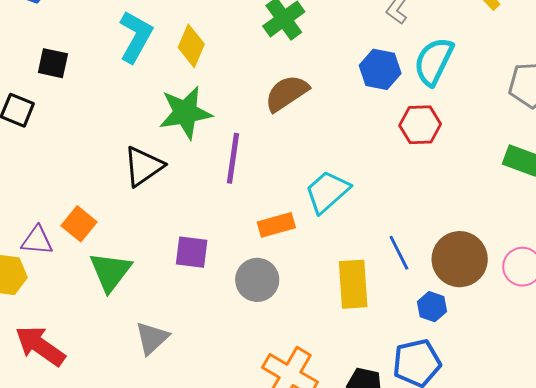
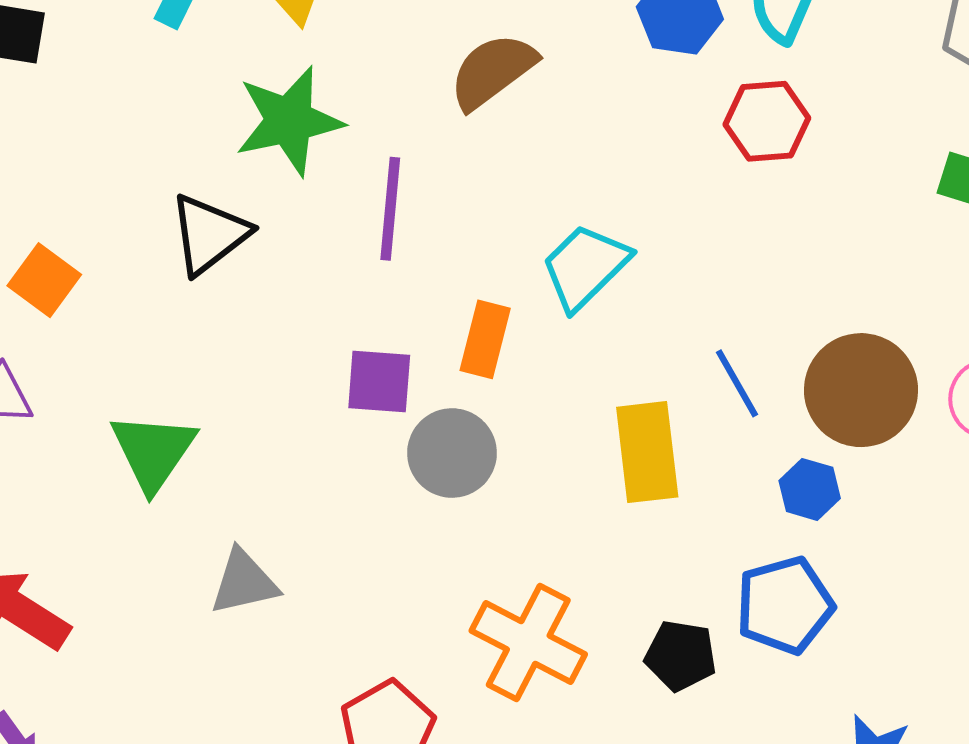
orange square: (79, 224) -> (44, 280), moved
orange rectangle: (276, 225) -> (485, 339), turned -57
purple square: (192, 252) -> (379, 381), moved
gray triangle: (152, 338) -> (244, 582), turned 33

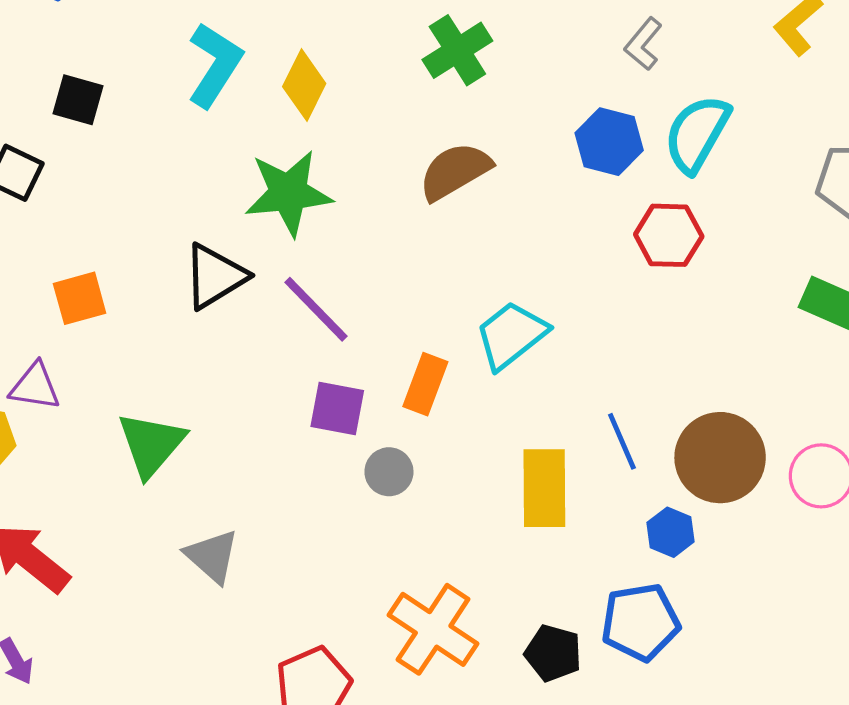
purple line: (390, 209) -> (316, 309), moved, turned -56
orange square: (44, 280) -> (80, 298), turned 32
gray circle: (452, 453) -> (389, 472), size x0.7
gray triangle: (244, 582) -> (212, 556), turned 48

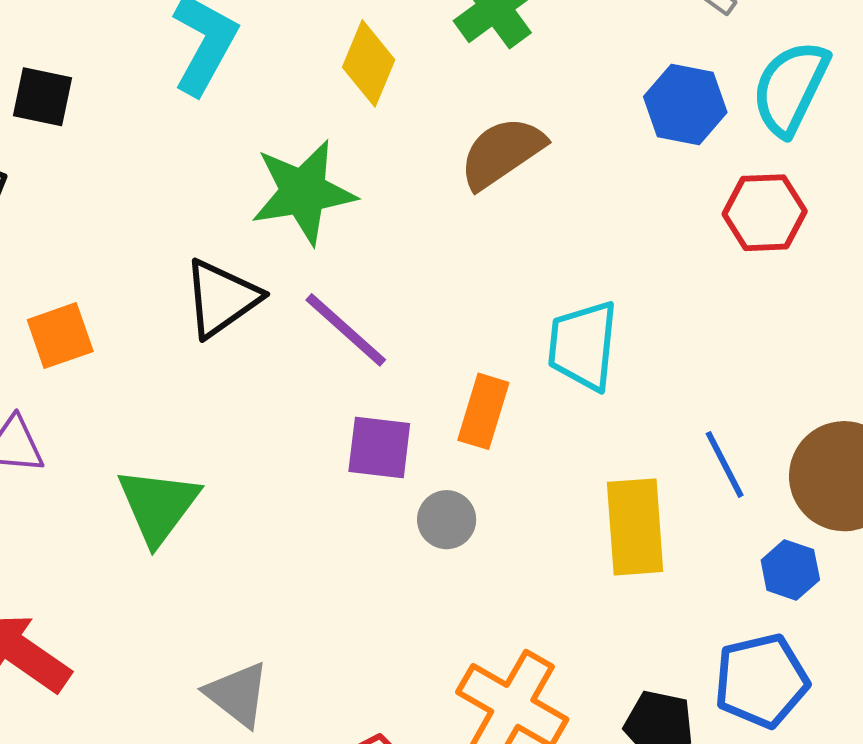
yellow diamond: (304, 85) -> (369, 63), moved
cyan trapezoid: (511, 335) -> (583, 345), turned -42
gray triangle: (212, 556) -> (237, 694), moved

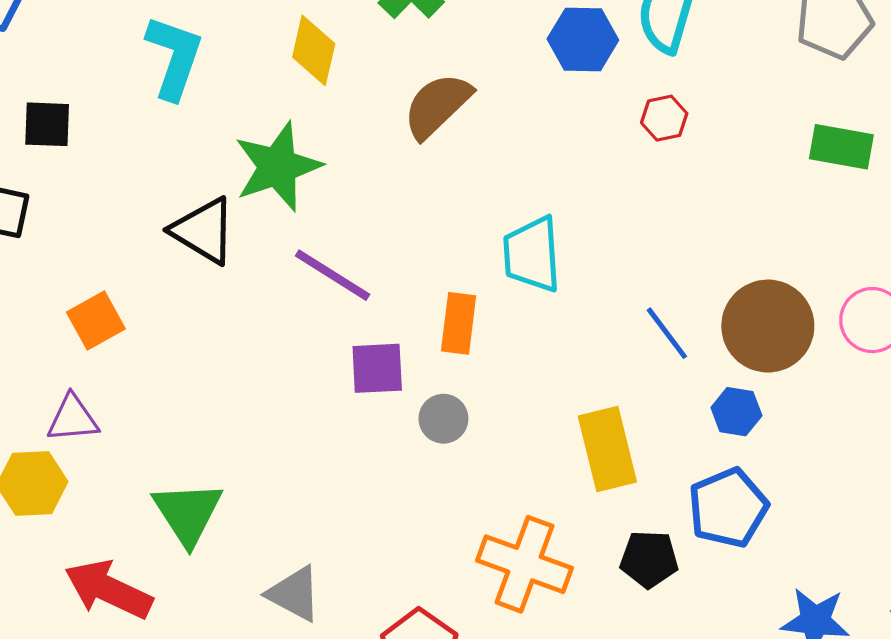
red hexagon: (765, 213) -> (664, 118), size x0.7
black triangle: (221, 298) -> (204, 231), moved, turned -44
green triangle: (158, 506) -> (188, 513), moved
yellow rectangle: (635, 527) -> (607, 449), moved

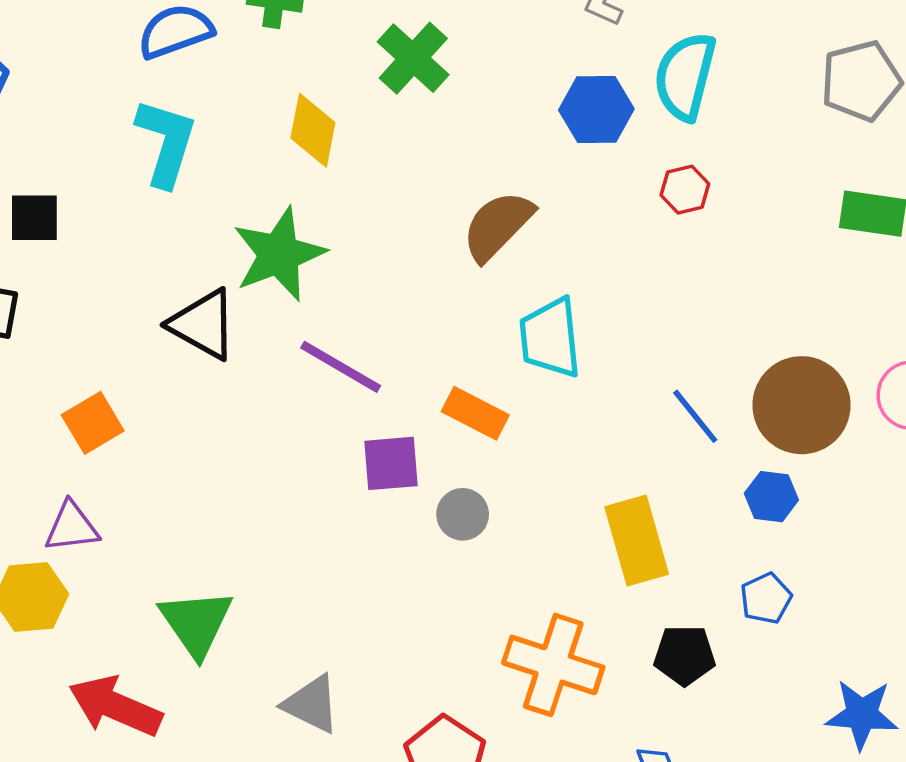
brown semicircle: (437, 106) -> (498, 226), moved
orange rectangle: (459, 323) -> (475, 413), turned -68
blue pentagon: (728, 508) -> (766, 598), size x0.6

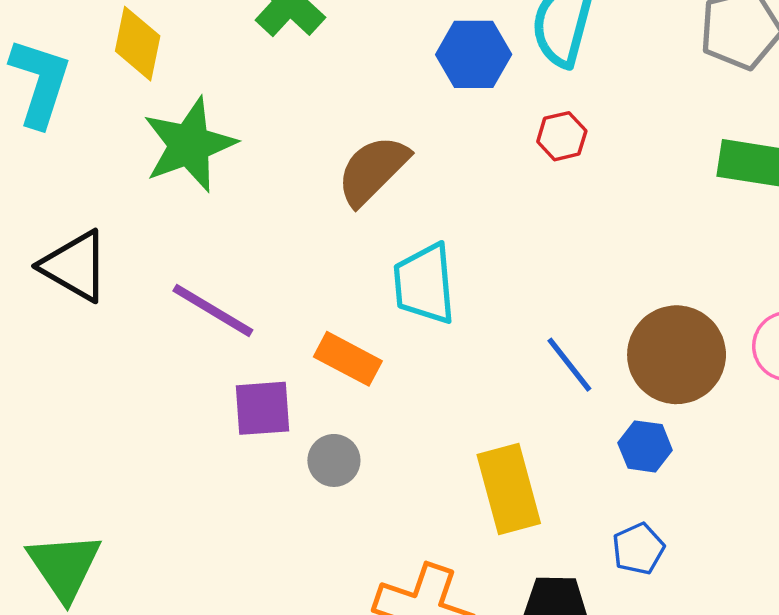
yellow diamond: (313, 130) -> (138, 44), moved
green star: (279, 254) -> (189, 145), moved

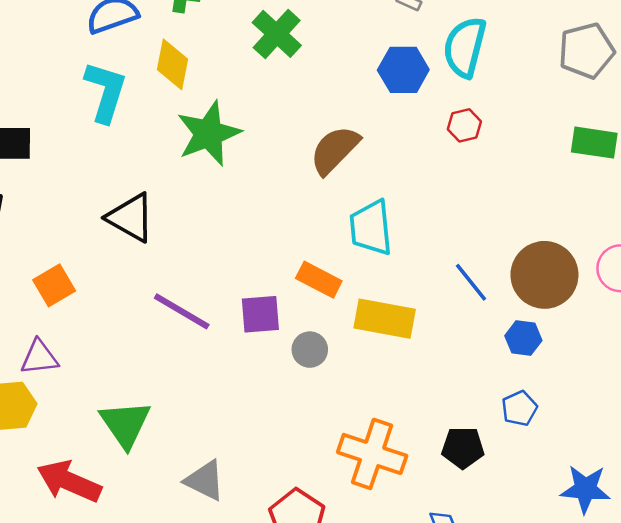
purple line: (213, 310) -> (182, 311), moved
yellow rectangle: (509, 489) -> (385, 319), moved, turned -64

